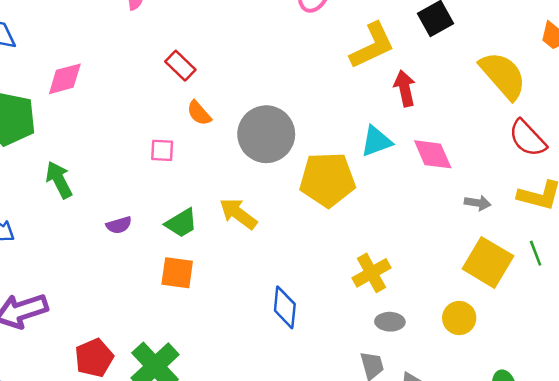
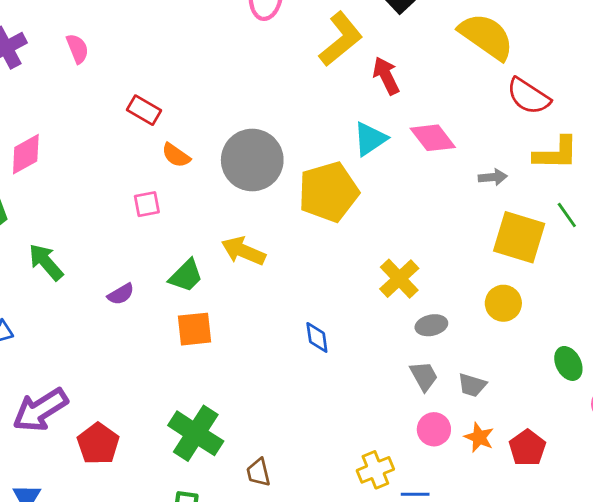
blue diamond: (285, 307) -> (317, 337), size x0.7
red pentagon: (94, 358) -> (98, 444), moved

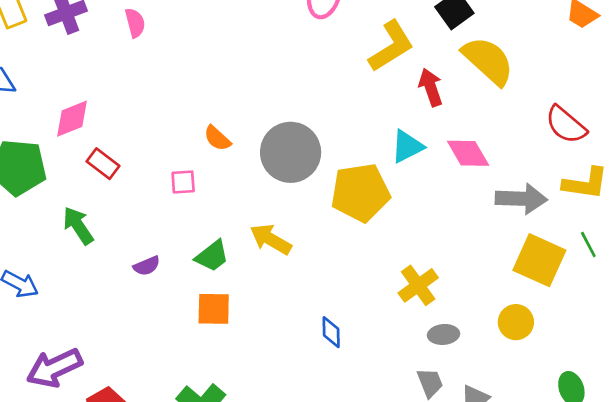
yellow semicircle: (486, 36) -> (488, 61), moved
red rectangle: (144, 110) -> (103, 164), moved
gray arrow: (493, 177) -> (521, 199), size x1.8

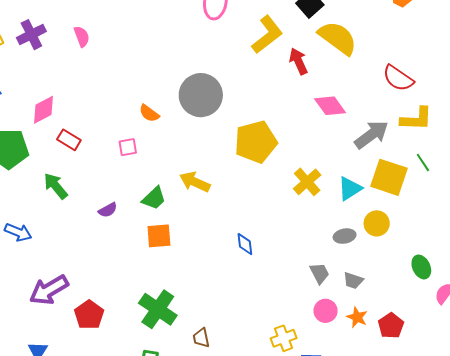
cyan triangle: (407, 146) -> (350, 188), moved
gray circle: (291, 152) -> (201, 95), moved
gray arrow: (521, 199) -> (372, 135), turned -33
yellow cross: (418, 285) -> (307, 182), moved
gray ellipse: (443, 334) -> (345, 236), moved

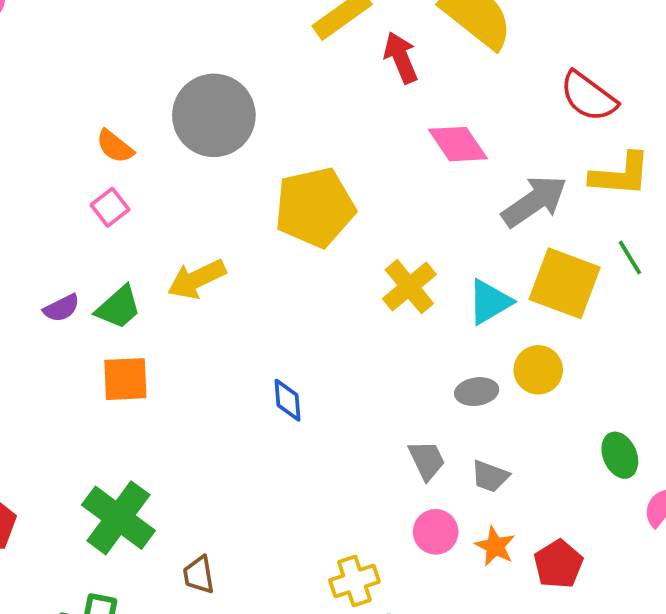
pink square: (128, 147) -> (110, 207), moved, turned -30
yellow arrow: (195, 182) -> (197, 279), turned -52
purple semicircle: (108, 210) -> (62, 308), moved

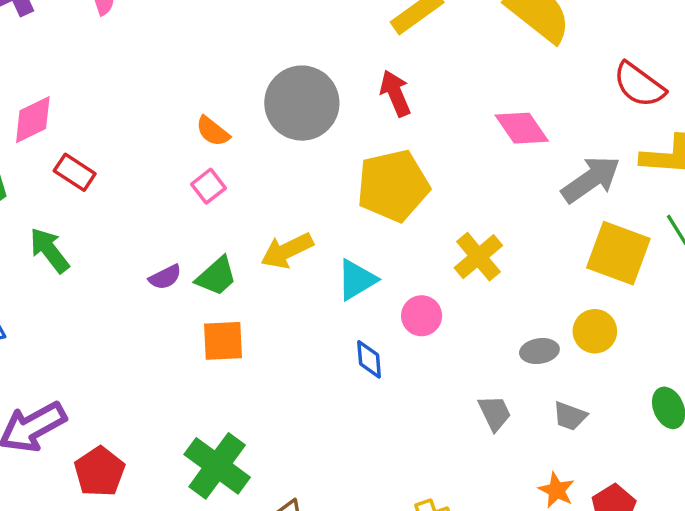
red arrow: (401, 58) -> (395, 93), moved
cyan triangle: (490, 302) -> (357, 280), moved
gray trapezoid: (490, 476) -> (570, 416), moved
pink circle: (436, 532) -> (422, 316), moved

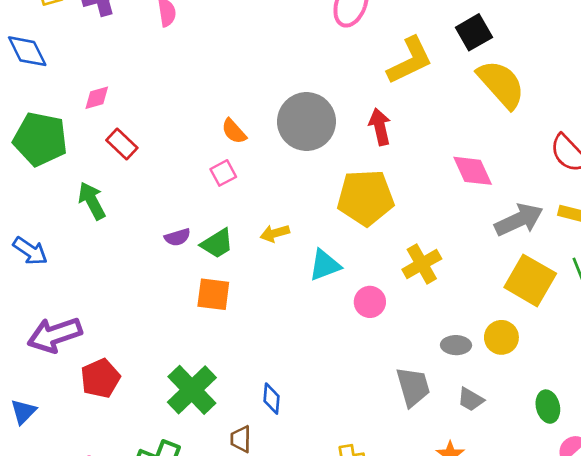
pink diamond: (33, 120) -> (97, 98), size x0.7
yellow arrow: (287, 251) -> (275, 233), size x0.7
blue diamond: (369, 359) -> (272, 399), moved
gray trapezoid: (495, 413) -> (413, 387), size x1.4

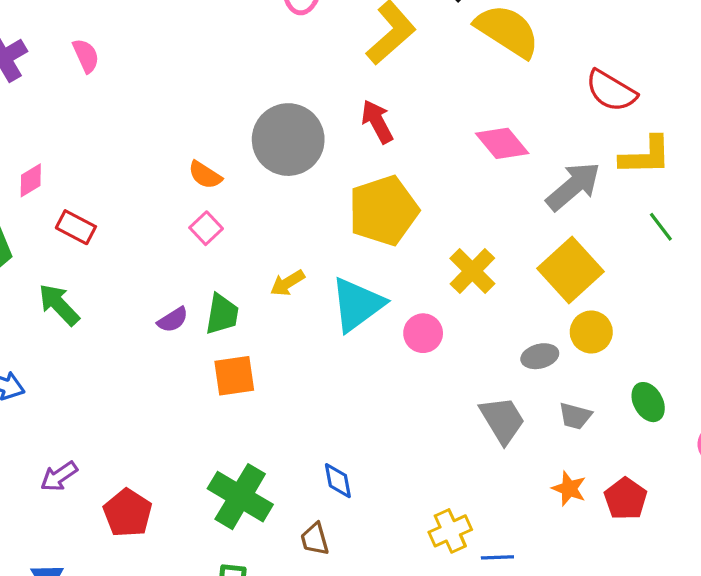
green trapezoid: (217, 244) -> (222, 314), turned -33
cyan triangle: (325, 265) -> (357, 304), size x1.4
yellow square: (530, 280) -> (571, 270), moved, turned 33
purple arrow: (55, 335) -> (59, 476), size x0.6
green ellipse: (548, 407) -> (648, 402), moved

